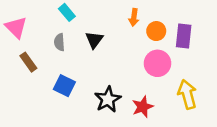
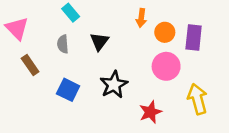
black star: (108, 99) -> (114, 85), moved

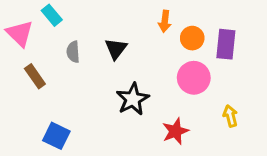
cyan rectangle: (71, 13) -> (52, 15), moved
blue square: (68, 90) -> (56, 136), moved
yellow arrow: (198, 99) -> (230, 116), size x0.6

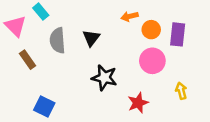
orange arrow: (165, 21) -> (130, 16), turned 70
gray semicircle: (73, 52) -> (58, 40), size x1.5
black star: (133, 99) -> (104, 78), turned -30

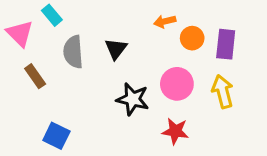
pink circle: (152, 61) -> (177, 84), moved
yellow arrow: (181, 91) -> (223, 91), moved, size x1.5
red star: (138, 103) -> (175, 131), turned 30

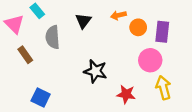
black triangle: (116, 49) -> (83, 21), moved
pink circle: (177, 84) -> (150, 60), moved
yellow arrow: (223, 91) -> (163, 88), moved

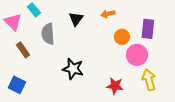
orange circle: (138, 27) -> (122, 37), moved
black star: (95, 71) -> (73, 69), moved
blue square: (41, 98) -> (17, 85), moved

